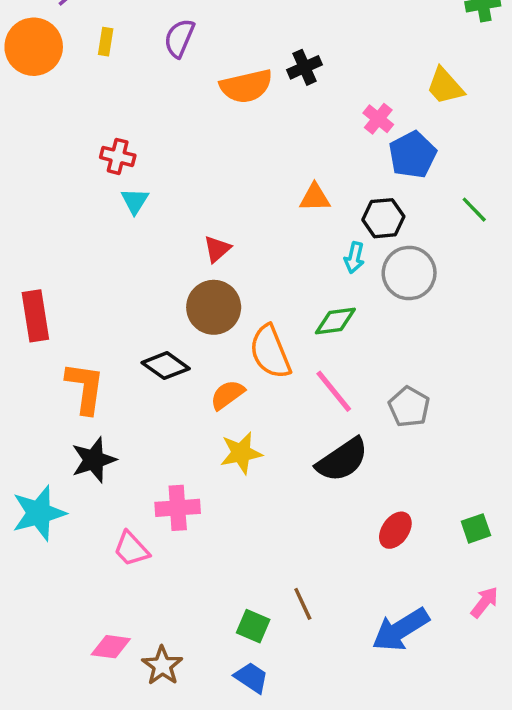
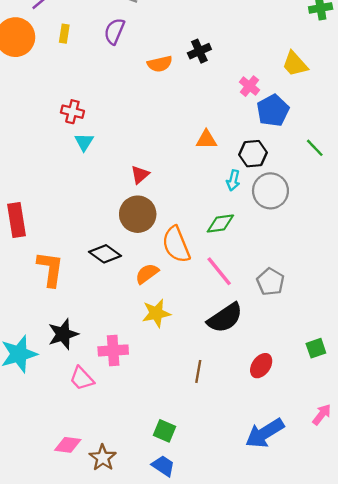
orange semicircle: (246, 86) -> (160, 64), size x0.7
black star: (94, 460) -> (63, 334), moved
green square: (476, 528) -> (316, 348), moved
brown line: (303, 604) -> (198, 371), moved, turned 35

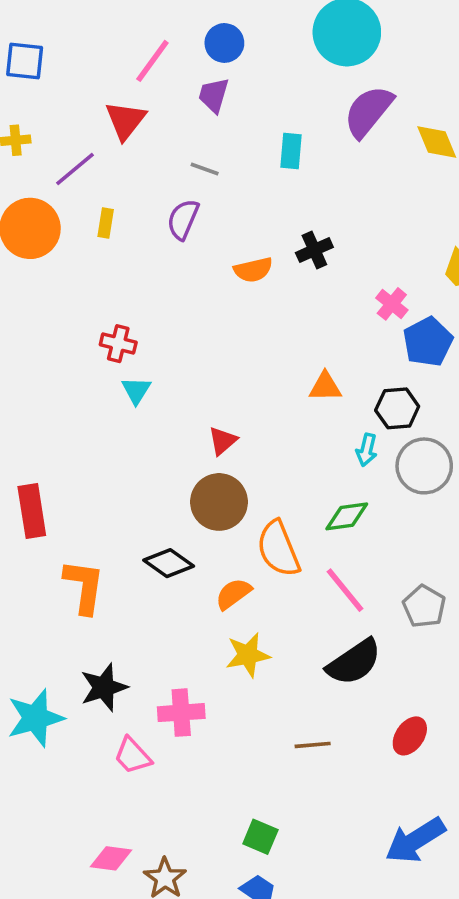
brown line: (198, 371) -> (313, 745), turned 75

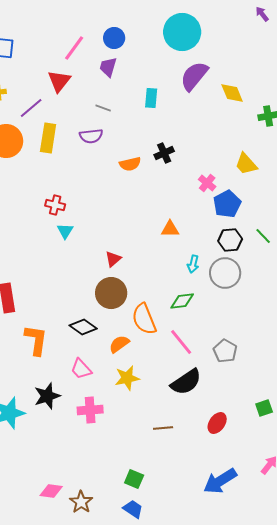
purple semicircle: (183, 219) -> (91, 136), turned -120
yellow rectangle: (106, 223) -> (48, 138), size x1.8
black hexagon: (397, 408) -> (230, 240), moved
pink trapezoid: (133, 756) -> (81, 369), moved

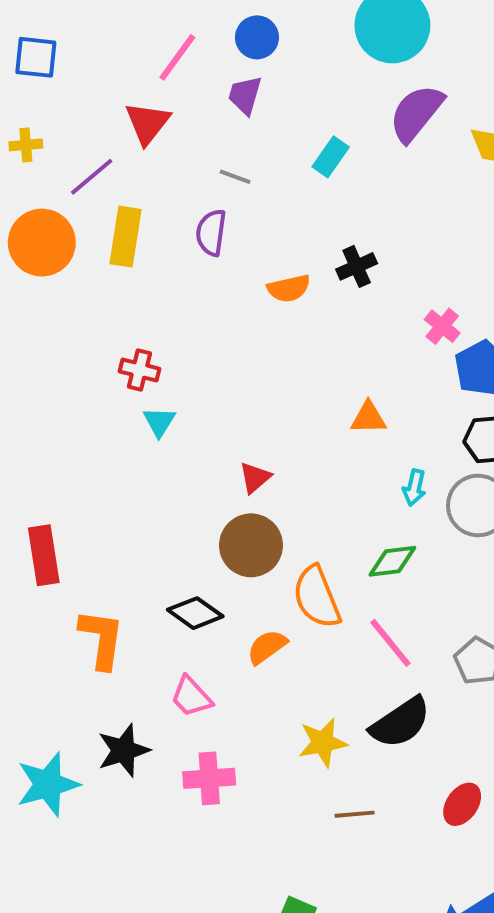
cyan rectangle: (151, 98) -> (331, 157), turned 30
purple semicircle: (91, 136) -> (211, 233), turned 105
yellow star: (127, 378) -> (323, 743), moved

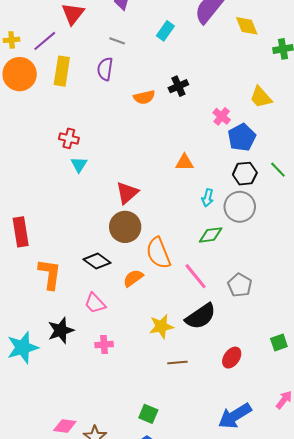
yellow cross: (26, 145) -> (12, 40), moved
red triangle: (255, 478) -> (127, 193), size x1.4
green diamond: (392, 561) -> (211, 235), moved
pink cross: (209, 778) -> (104, 345), size x0.7

